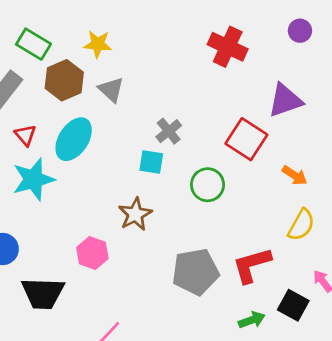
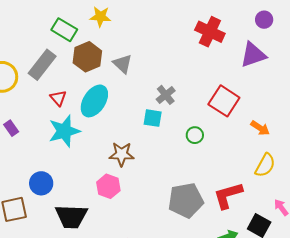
yellow star: (98, 44) -> (100, 17), moved
purple triangle: (285, 100) -> (253, 55), moved
green circle: (208, 185) -> (195, 135), size x0.7
brown star: (135, 214) -> (122, 154), moved, turned 30

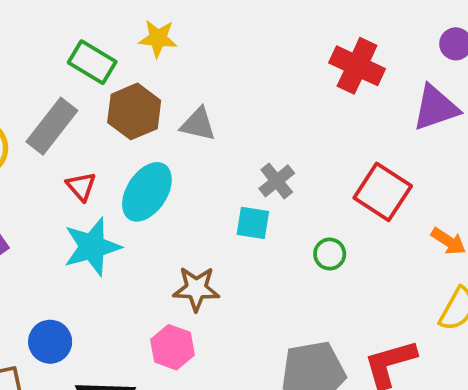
gray triangle: (123, 64) -> (198, 124), turned -30

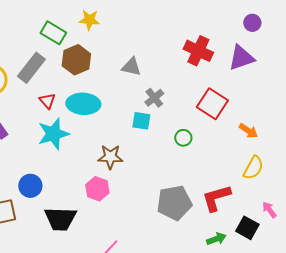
red cross: (357, 66) -> (198, 51), moved
gray triangle: (198, 124) -> (131, 67), moved
cyan ellipse: (147, 192) -> (83, 104), turned 60

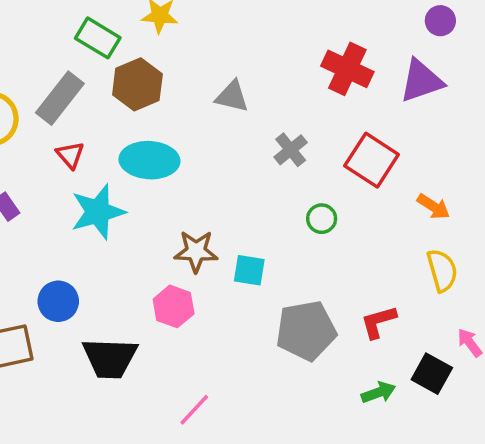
gray cross: (154, 98) -> (291, 150), moved
red triangle: (47, 101) -> (70, 155), moved
cyan square: (141, 121) -> (249, 270), moved
yellow semicircle: (253, 168) -> (442, 270), turned -45
red L-shape: (216, 198) -> (378, 322), size x0.7

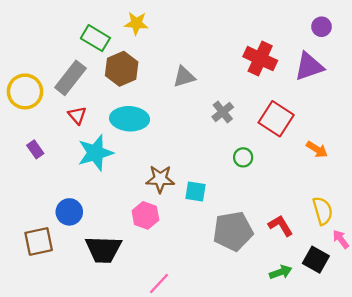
gray triangle: (232, 96) -> (184, 77), turned -30
yellow semicircle: (442, 270) -> (323, 211), moved
red L-shape: (378, 322) -> (281, 226), turned 75

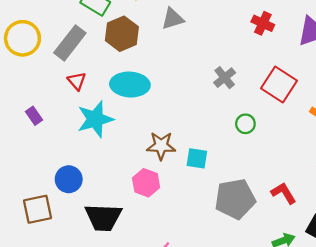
red cross: (260, 59) -> (263, 23), size x0.7
gray triangle: (184, 77) -> (173, 19), moved
yellow circle: (25, 91) -> (22, 38), moved

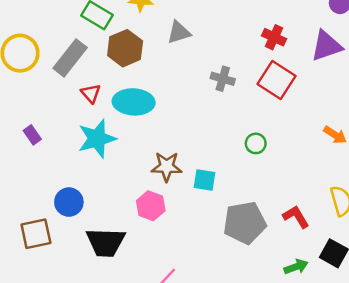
gray cross: (225, 78) -> (223, 79), moved, turned -35
red triangle: (77, 81) -> (91, 93), moved
red square: (279, 85) -> (276, 80), moved

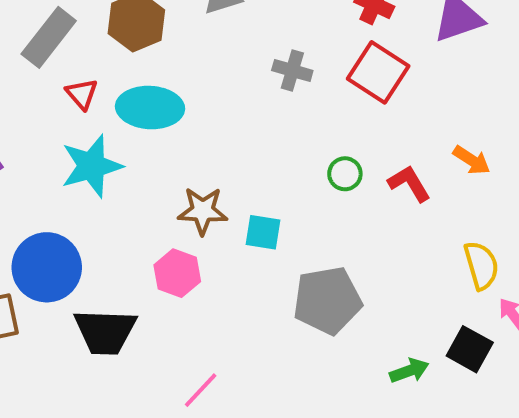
blue circle: (69, 202) -> (47, 267), size x1.5
red L-shape: (296, 217) -> (409, 184), moved

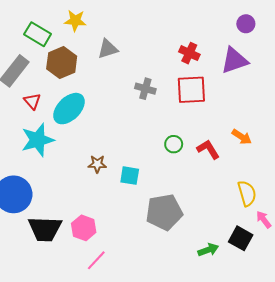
red square: (378, 72) -> (191, 90), turned -36
cyan ellipse: (150, 108) -> (69, 109), turned -48
brown star: (203, 211) -> (97, 164), size x0.7
pink hexagon: (177, 273) -> (84, 228), moved

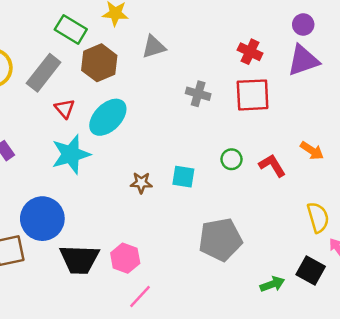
purple circle: (246, 24) -> (303, 25), moved
cyan square: (130, 176) -> (183, 177), moved

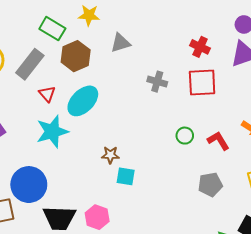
cyan square: (183, 177) -> (126, 176), moved
gray pentagon: (220, 240) -> (210, 185), moved, size x0.7

